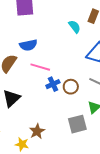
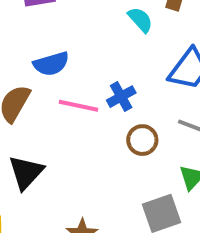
blue cross: (53, 84) -> (121, 97), moved

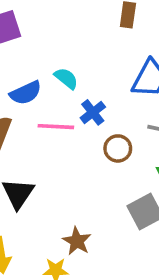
cyan semicircle: (140, 20) -> (66, 78), moved

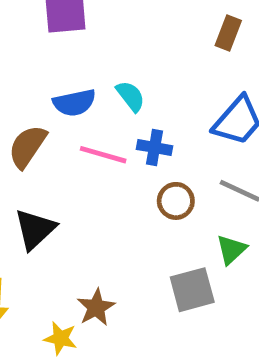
blue cross: (93, 112) -> (155, 148), turned 35

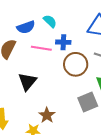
brown circle: (176, 201) -> (76, 64), size x1.5
black triangle: (35, 229) -> (27, 82), moved

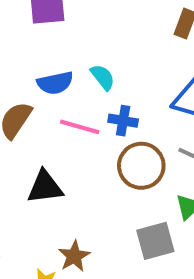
black triangle: (27, 82) -> (45, 187), turned 36

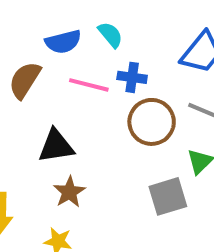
brown star: (74, 256) -> (69, 192), moved

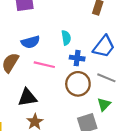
cyan semicircle: (110, 35) -> (66, 38), moved, turned 32
blue cross: (132, 77) -> (77, 58), moved

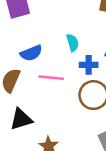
black triangle: (27, 97) -> (21, 119), moved

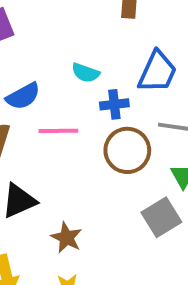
cyan semicircle: (73, 43) -> (86, 73), turned 132

